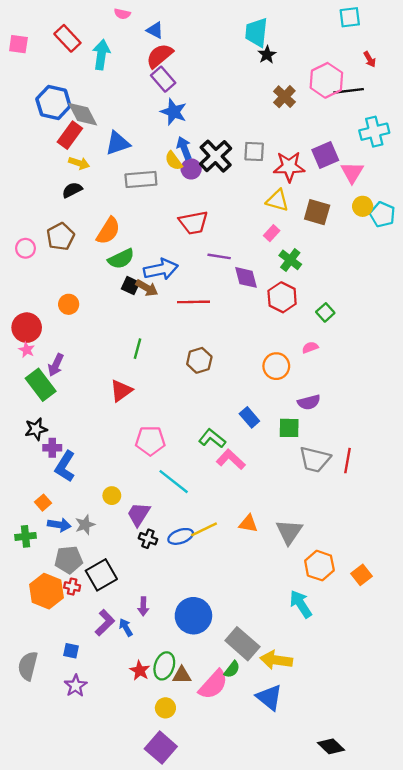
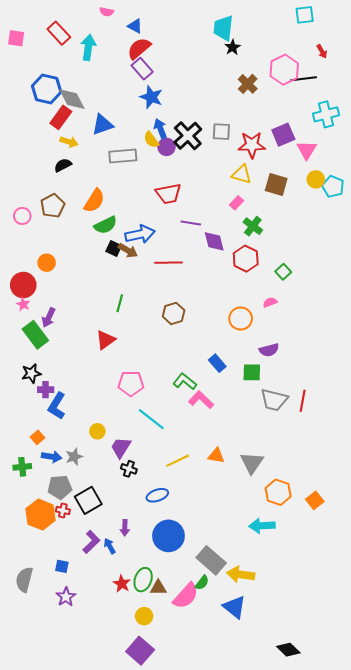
orange circle: (69, 304) -> (47, 263), moved
blue ellipse: (181, 536) -> (157, 495), moved
cyan arrow: (301, 604) -> (262, 526), turned -60

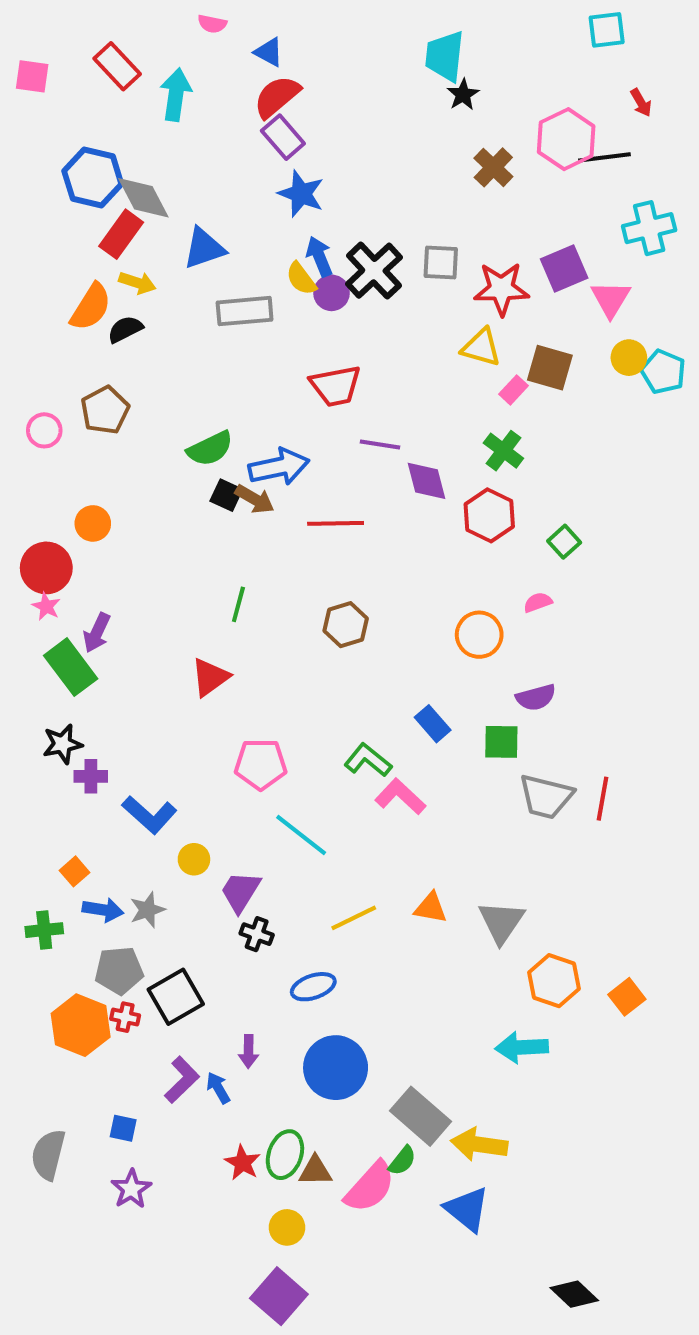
orange semicircle: (94, 201) -> (91, 307), moved
pink rectangle: (237, 203) -> (514, 390), moved
blue L-shape: (57, 406) -> (149, 815), moved, turned -80

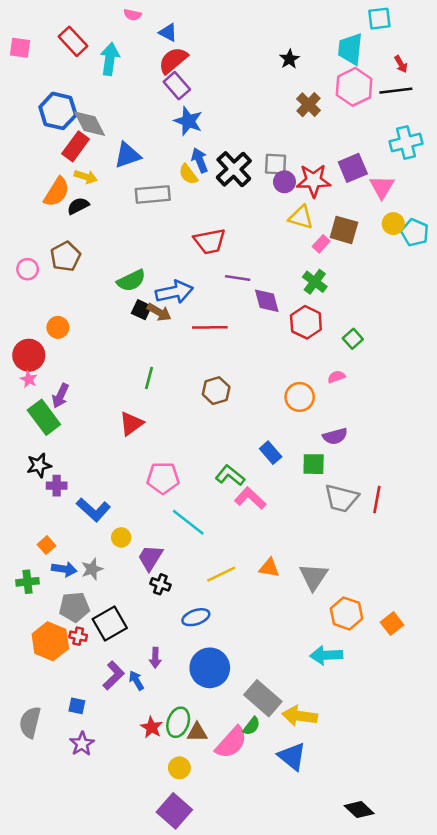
cyan trapezoid: (445, 56) -> (350, 49), moved
black line: (605, 157) -> (396, 91), moved
purple circle: (331, 293) -> (284, 182), moved

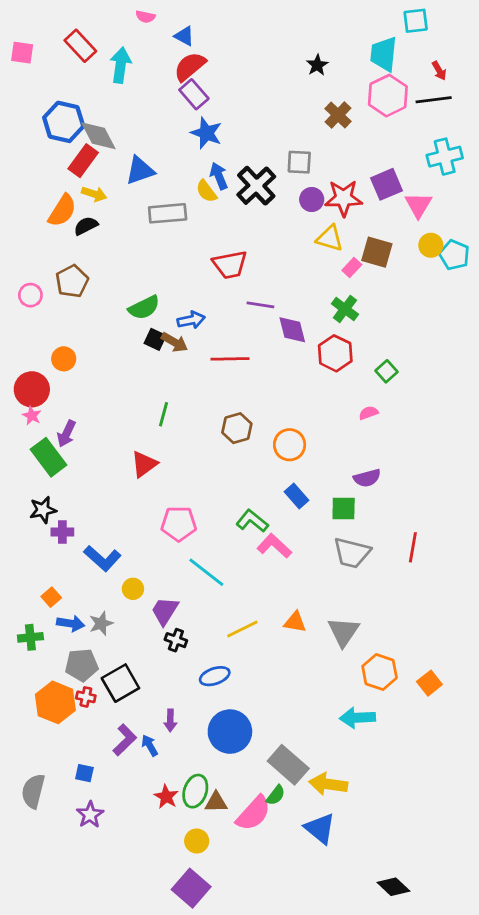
gray square: (276, 164) -> (299, 162), moved
blue arrow: (174, 292) -> (191, 320), size x0.7
orange circle: (300, 397) -> (290, 445), moved
gray trapezoid: (341, 498) -> (352, 553), moved

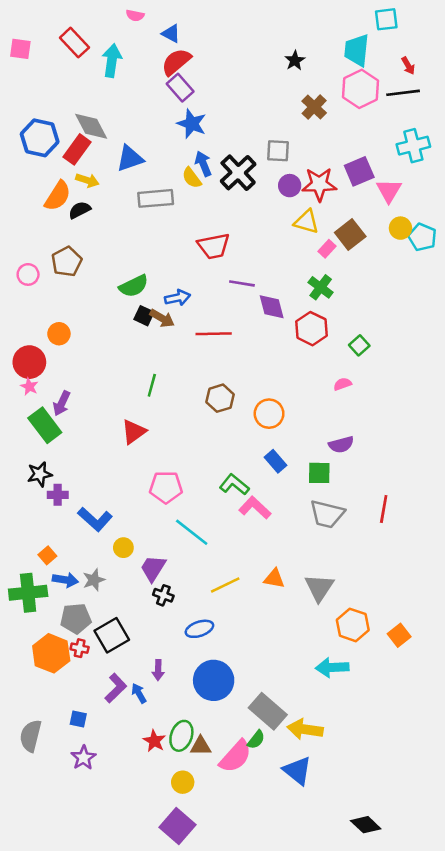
blue hexagon: (64, 122) -> (40, 138), moved
brown square: (377, 252) -> (350, 235), turned 36
green cross: (30, 637) -> (28, 593), size x1.6

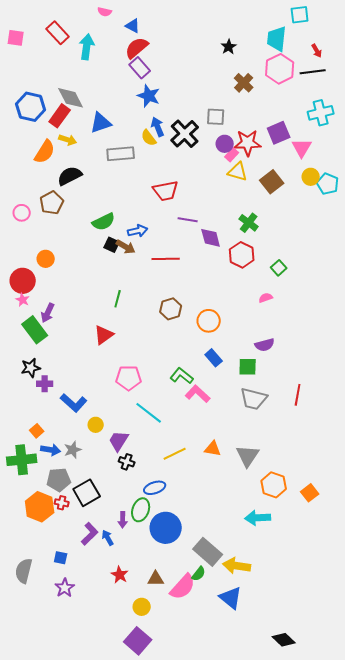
black semicircle: (80, 210) -> (70, 176), moved, size x1.4
pink rectangle: (327, 249) -> (232, 155), moved
green ellipse: (181, 736) -> (141, 510), moved

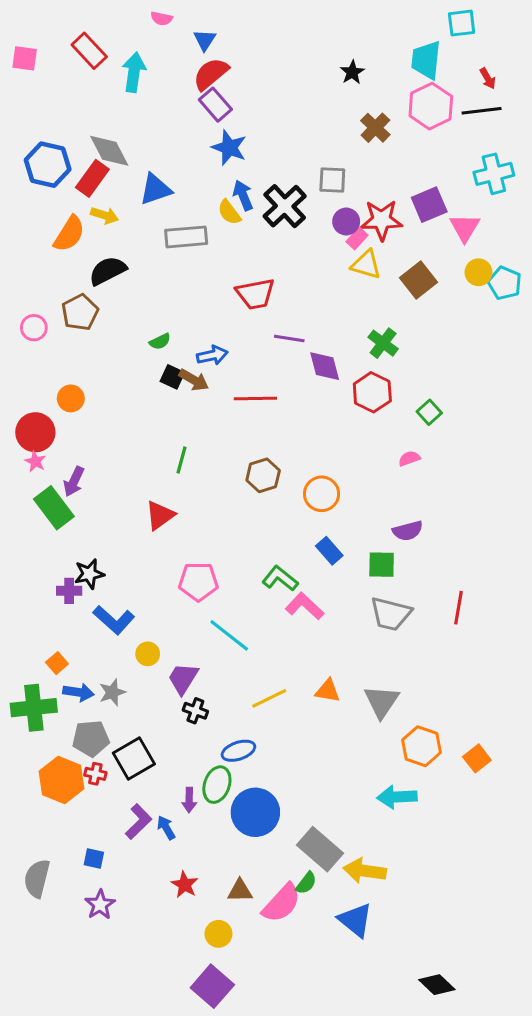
blue triangle: (133, 26) -> (205, 40), turned 35
green semicircle: (104, 222) -> (160, 342), size x0.6
black star: (31, 368) -> (89, 574), moved

